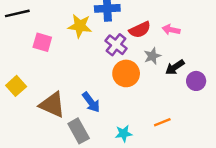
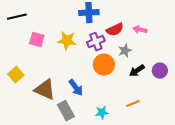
yellow star: (80, 26) -> (67, 41), moved
purple cross: (116, 45) -> (96, 42), turned 30
black arrow: (175, 67) -> (137, 71), moved

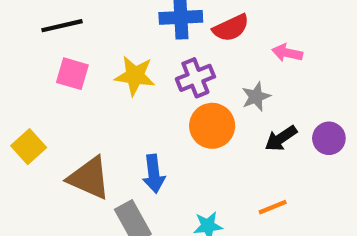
black line: (17, 17) -> (62, 26), moved
red semicircle: (115, 30) -> (231, 28), moved
blue arrow: (76, 88) -> (154, 174), turned 30

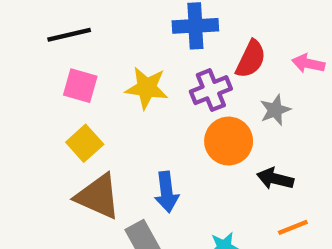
red semicircle: (231, 28) -> (251, 59), moved, turned -39
black arrow: (281, 138) -> (275, 179), moved, turned 48
yellow square: (29, 147) -> (85, 143), moved

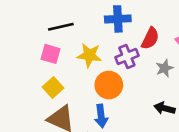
black line: (69, 35) -> (61, 27), moved
orange circle: (229, 141) -> (109, 85), moved

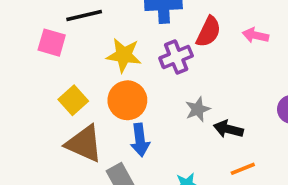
pink square: (51, 54) -> (52, 43), moved
gray star: (164, 68) -> (198, 109), moved
orange circle: (109, 85) -> (127, 100), moved

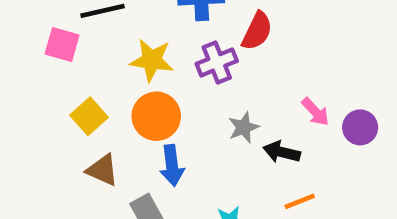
pink arrow: (255, 35) -> (315, 112), moved, turned -145
brown triangle: (84, 144) -> (102, 170), size x0.7

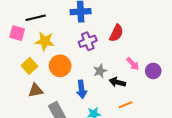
red semicircle: (257, 31) -> (116, 33), moved
yellow star: (152, 60) -> (45, 41), moved
blue arrow: (172, 165) -> (82, 89), moved
brown triangle: (102, 170) -> (36, 90), turned -35

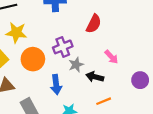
purple cross: (88, 41) -> (63, 47), moved
purple circle: (153, 71) -> (140, 80), moved

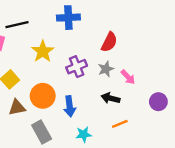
yellow star: (16, 33) -> (43, 51), moved, turned 30
orange circle: (33, 59) -> (43, 96), moved
gray star: (76, 65) -> (106, 69), moved

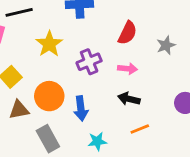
gray star: (106, 69) -> (166, 45), moved
pink arrow: (128, 77) -> (127, 69), moved, turned -42

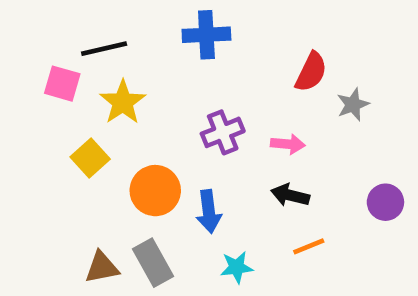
red semicircle: (127, 33) -> (311, 72), moved
yellow star: (49, 44) -> (123, 102), moved
brown triangle: (19, 110) -> (102, 267), moved

